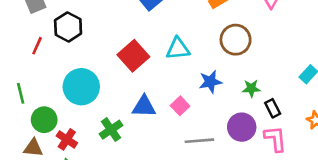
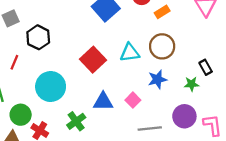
brown circle: (236, 40) -> (162, 46), moved
red line: (37, 46) -> (14, 62), moved
black rectangle: (273, 108) -> (206, 67), moved

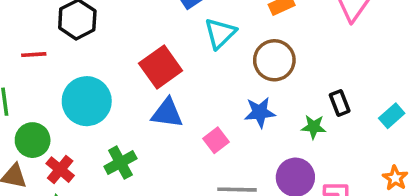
cyan triangle: (130, 53) -> (220, 33), moved, turned -45
red line: (14, 62) -> (34, 55), turned 56
blue triangle: (103, 101) -> (167, 113), moved

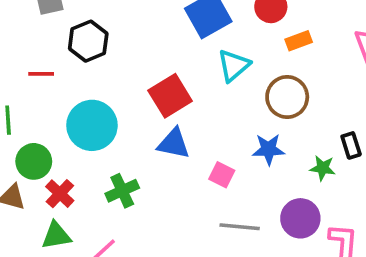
pink square: (216, 140) -> (222, 175), turned -30

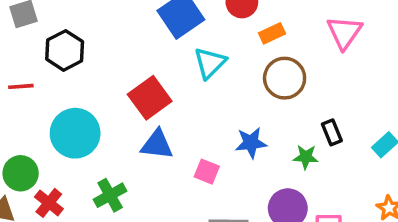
brown circle: (287, 97) -> (285, 78), moved

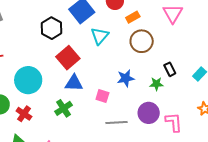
black hexagon: (65, 50) -> (52, 28), moved
green cross: (110, 195) -> (64, 108), moved
red cross: (49, 203) -> (24, 114), moved

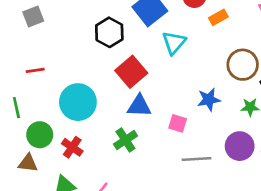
brown circle: (142, 41) -> (243, 65), moved

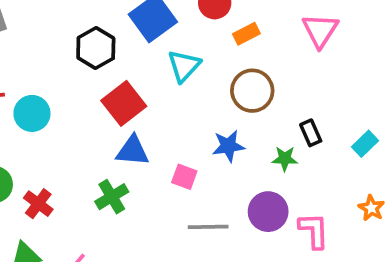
brown circle: (243, 65) -> (252, 91), moved
cyan circle: (78, 102) -> (32, 113), moved, size x0.7

